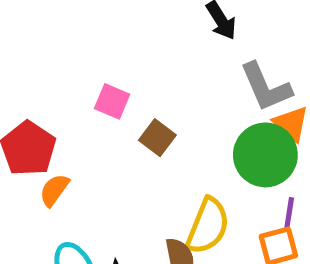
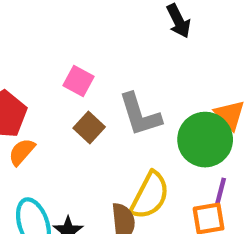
gray L-shape: (266, 87) -> (140, 115), moved
brown square: (157, 138) -> (89, 128), moved

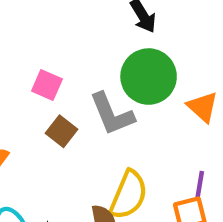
green circle: (205, 140) -> (149, 77), moved

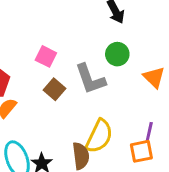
green circle: (149, 77) -> (117, 54), size x0.6

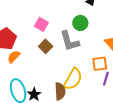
green circle: (117, 54) -> (80, 23), moved
orange square: (141, 151) -> (100, 64), moved

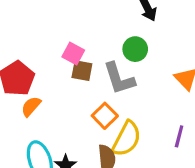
brown square: (46, 46) -> (82, 71), moved, turned -32
orange square: (100, 64) -> (105, 116), moved, turned -35

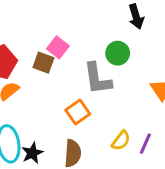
brown square: (82, 71) -> (43, 63), moved
yellow semicircle: (127, 139) -> (121, 141), moved, size x0.6

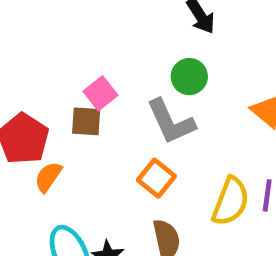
pink square: (58, 47) -> (100, 93), turned 30
yellow semicircle: (121, 141) -> (231, 201), size x1.5

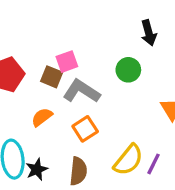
gray L-shape: (171, 122) -> (81, 91), moved, turned 129
orange semicircle: (48, 177) -> (42, 117), moved

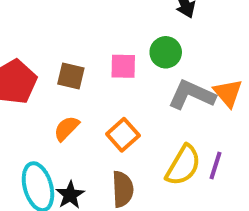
pink square: (67, 62) -> (123, 66), moved, turned 30
gray L-shape: (81, 91) -> (192, 95), moved

